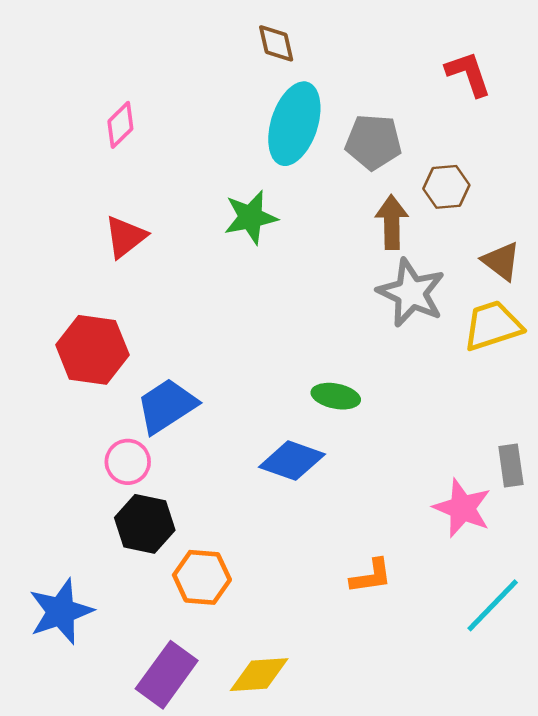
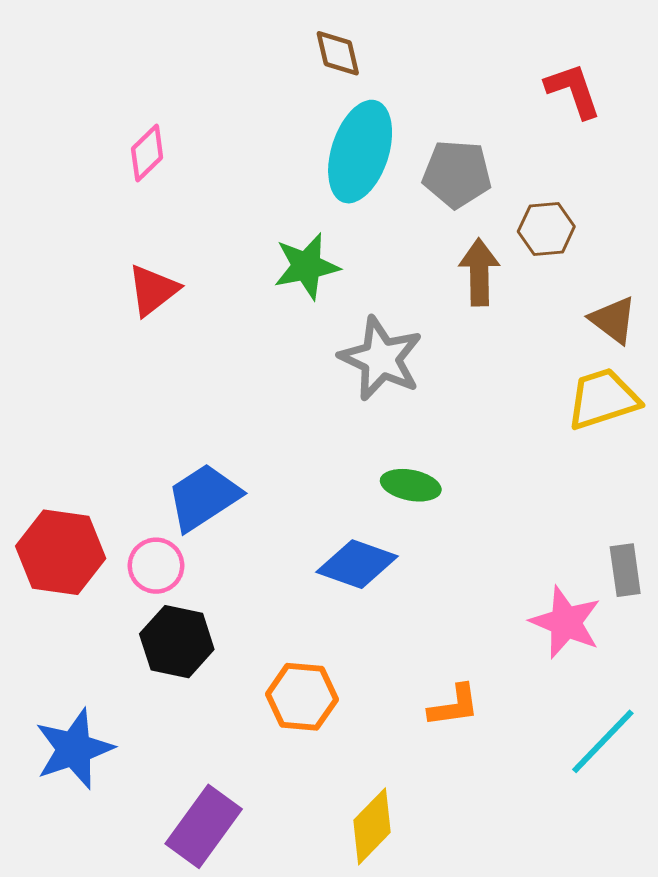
gray star: (411, 293) -> (381, 359), moved
red hexagon: (92, 350) -> (61, 552), moved
orange hexagon: (202, 577) -> (302, 697), moved
yellow diamond: (259, 675) -> (372, 826), moved, turned -42

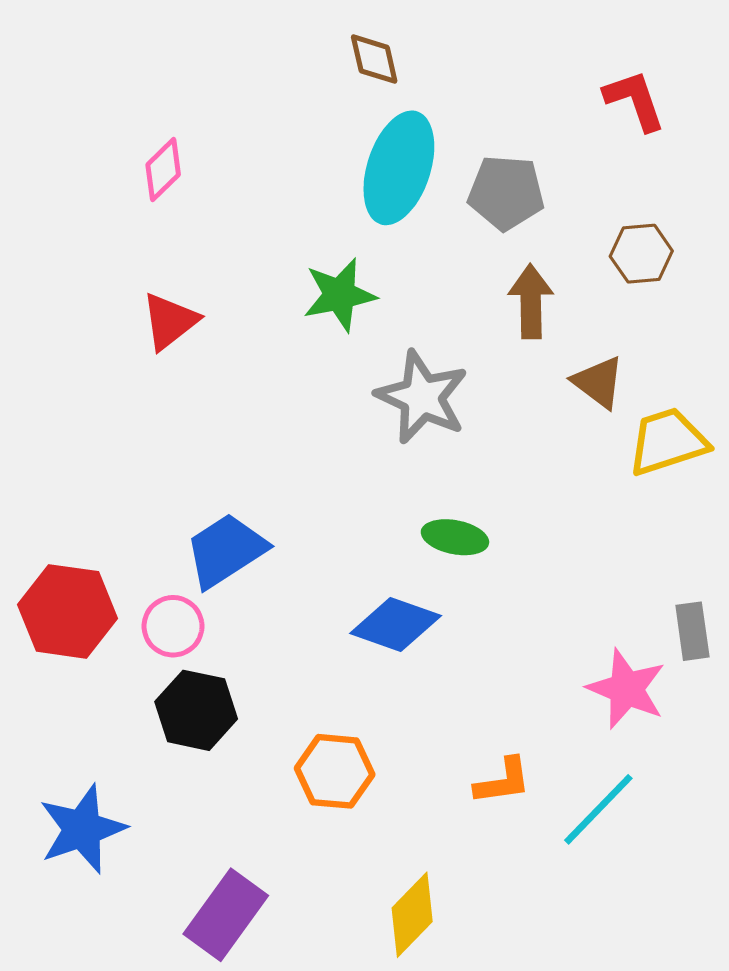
brown hexagon: (546, 229) -> (641, 254), moved
brown triangle: (613, 320) -> (598, 382), moved
cyan line: (603, 741) -> (598, 809), moved

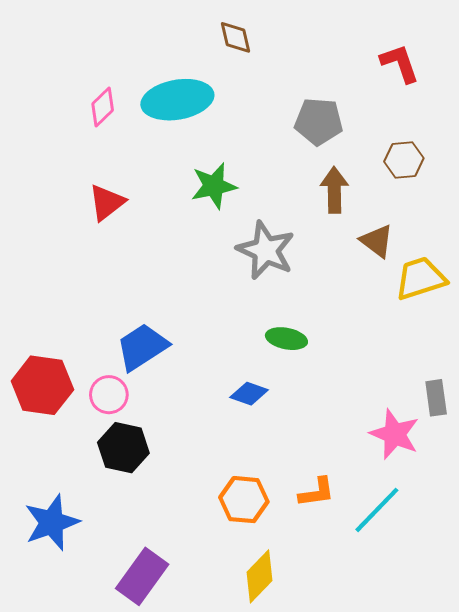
cyan ellipse: (399, 168) -> (177, 100), moved, turned 62
blue diamond: (396, 625) -> (249, 394), size x0.7
orange hexagon: (335, 771) -> (244, 500), moved

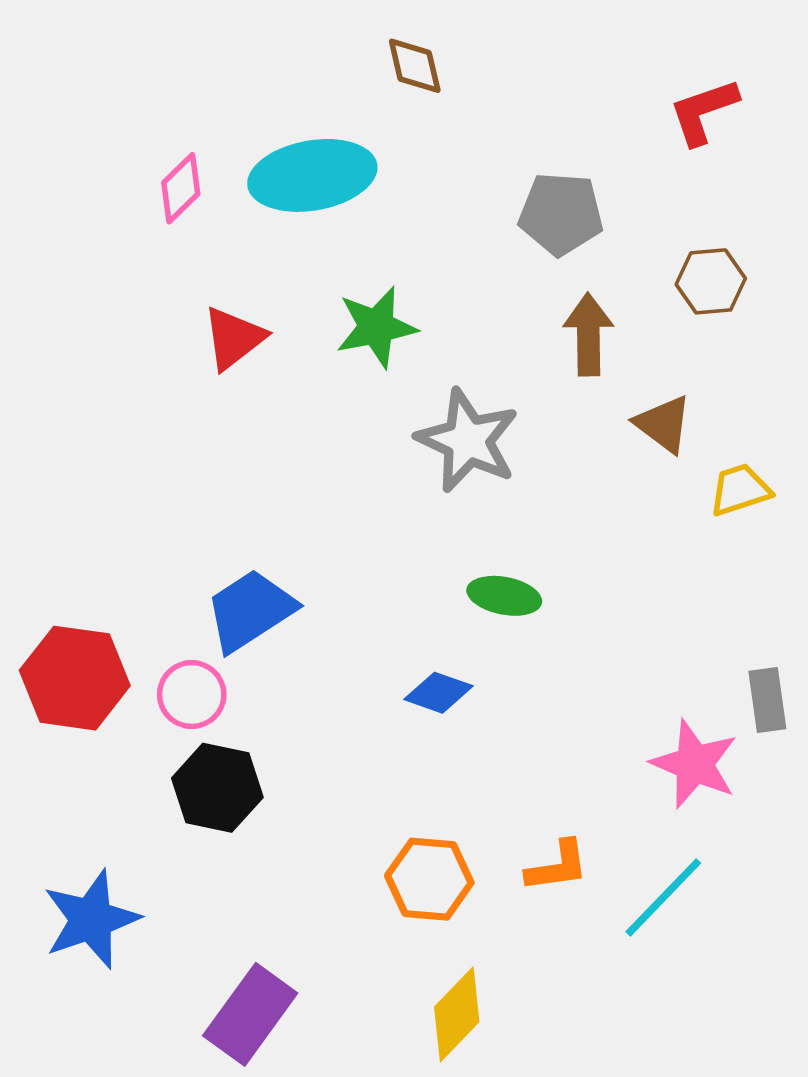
red L-shape: (400, 63) -> (704, 111), turned -90
red triangle: (107, 203) -> (234, 338), moved
yellow trapezoid: (420, 278) -> (740, 490), size x0.7

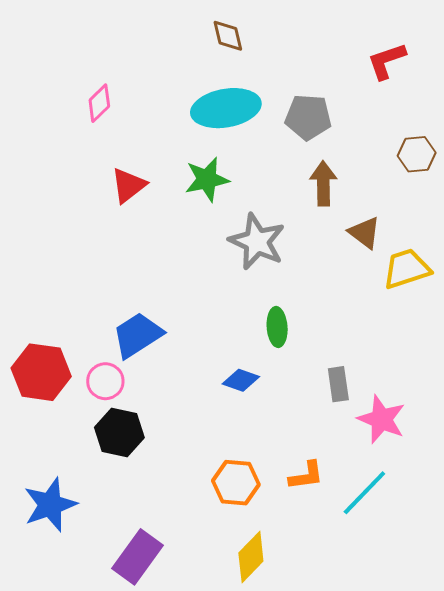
cyan ellipse: (312, 175) -> (226, 108), moved
brown hexagon: (711, 281) -> (417, 154), moved
yellow trapezoid: (740, 490) -> (407, 269), size x1.4
green ellipse: (504, 596) -> (277, 327), turned 75
gray rectangle: (767, 700) -> (338, 384), moved

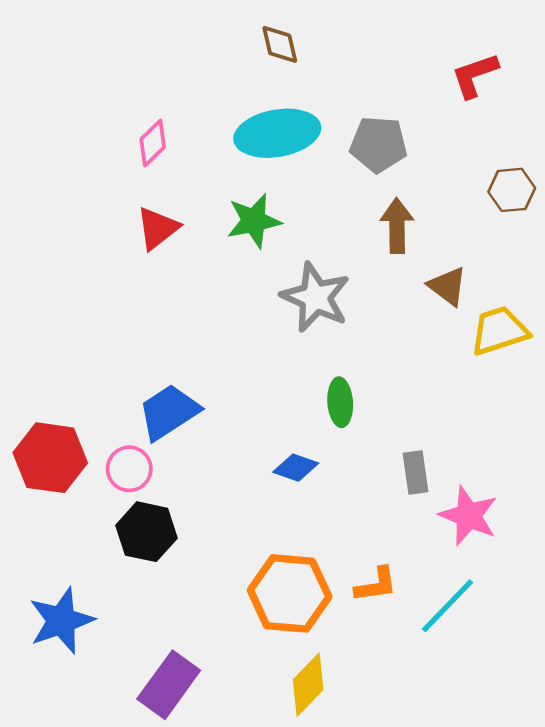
pink diamond: (99, 103) -> (153, 143), moved
orange hexagon: (236, 483) -> (290, 593), size x1.4

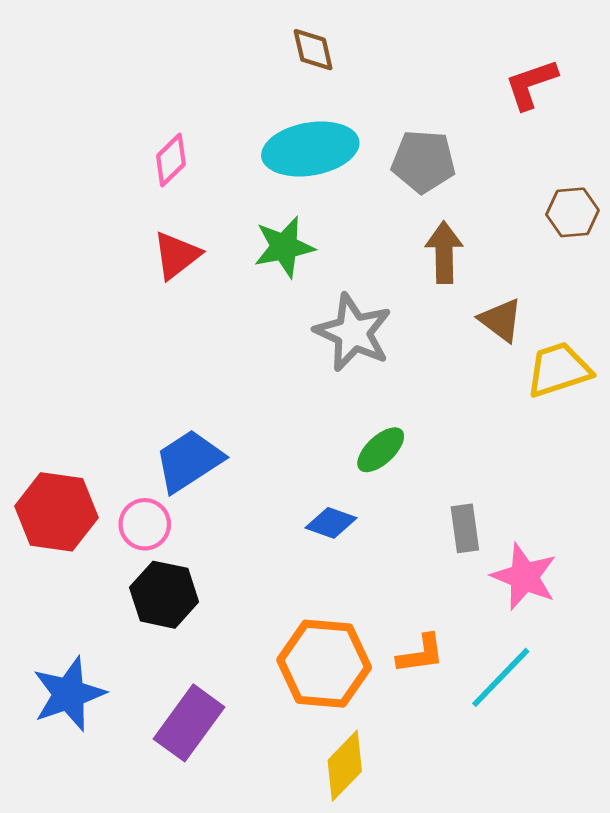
green ellipse: (340, 402) -> (381, 450), turned 51
purple rectangle: (169, 685) -> (189, 723), moved

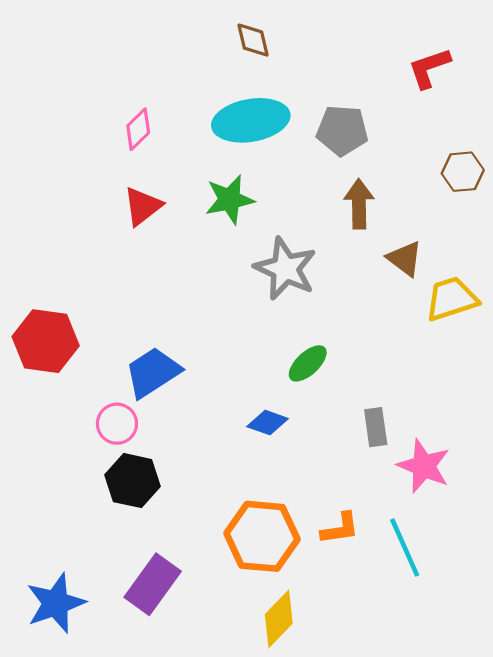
red hexagon: (56, 512) -> (46, 341), moved
cyan line: (501, 677) -> (405, 547), turned -68
blue star: (69, 694) -> (56, 603), moved

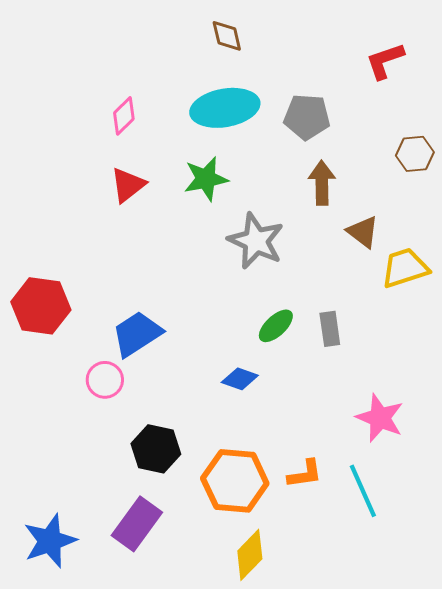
gray rectangle: (376, 427) -> (330, 329), moved
black hexagon: (133, 481) -> (156, 449), moved

